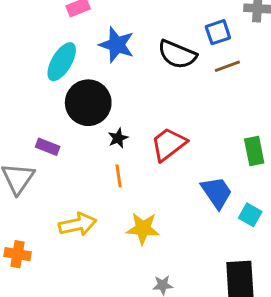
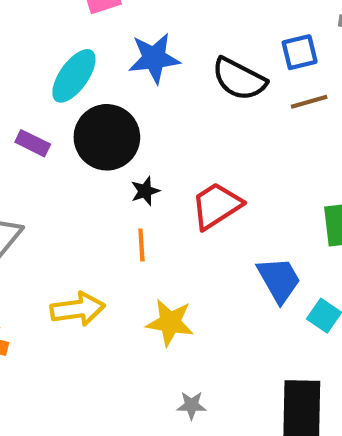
blue star: (117, 45) -> (154, 58), turned -30
purple rectangle: (48, 147) -> (33, 143), moved

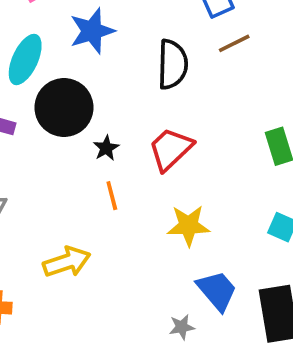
black semicircle: (239, 79) -> (173, 64), moved, turned -105
blue trapezoid: (279, 280) -> (217, 291), moved
yellow star: (170, 323) -> (188, 226), moved

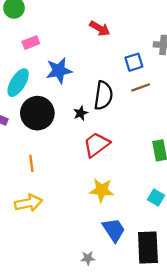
black star: (106, 148) -> (80, 113), moved
orange line: (112, 196) -> (31, 163), moved
gray star: (182, 327) -> (88, 258), moved

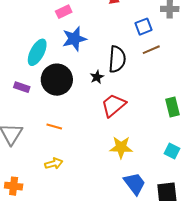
pink rectangle: (31, 43) -> (64, 12), moved
orange line: (31, 163) -> (54, 127), turned -63
yellow arrow: (28, 203) -> (54, 164), size x0.7

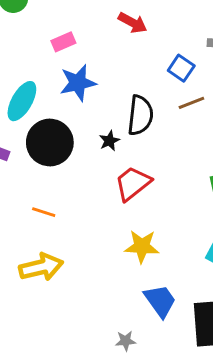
blue square: (143, 27) -> (181, 68), turned -36
yellow arrow: (54, 164) -> (41, 267), size x1.6

